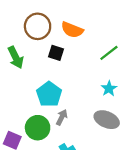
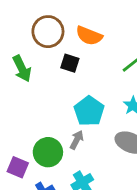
cyan pentagon: (49, 94) -> (89, 111), moved

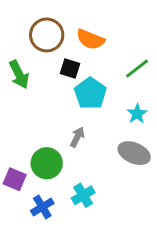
cyan pentagon: (89, 111) -> (90, 93), moved
gray arrow: (77, 140) -> (77, 137), moved

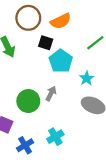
orange semicircle: (90, 39) -> (61, 21), turned -48
cyan star: (137, 114) -> (87, 78), moved
green circle: (47, 163) -> (28, 101), moved

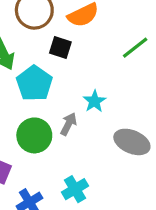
cyan pentagon: (61, 61) -> (34, 83), moved
cyan star: (87, 78) -> (95, 101), moved

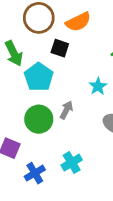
cyan star: (95, 101) -> (98, 86), moved

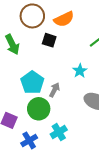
cyan pentagon: (39, 77) -> (32, 82), moved
green circle: (39, 119) -> (39, 109), moved

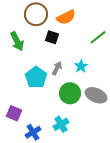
gray arrow: (54, 90) -> (57, 68), moved
green circle: (39, 109) -> (70, 93), moved

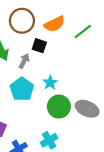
green line: (98, 37) -> (83, 32), moved
cyan star: (81, 66) -> (50, 83), moved
gray arrow: (57, 68) -> (24, 61), moved

